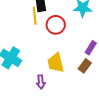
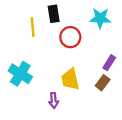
yellow line: (35, 16) -> (33, 27), moved

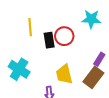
black rectangle: (54, 14) -> (49, 40), moved
brown rectangle: (103, 83) -> (93, 77), size x1.5

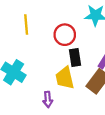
black rectangle: (49, 40) -> (75, 57), moved

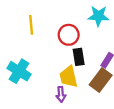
purple arrow: (48, 99) -> (61, 94), moved

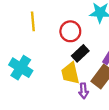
black rectangle: (79, 57) -> (80, 53), turned 56
purple arrow: (61, 94) -> (84, 91), moved

